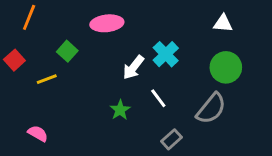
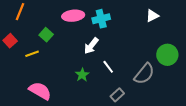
white triangle: (223, 23) -> (152, 16), turned -32
cyan cross: (166, 54) -> (101, 19), moved, turned 30
green circle: (226, 67) -> (167, 55), moved
pink semicircle: (38, 133) -> (40, 91), moved, size x1.6

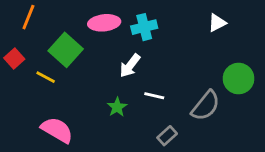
green square: (46, 35) -> (66, 50), size x1.6
yellow line: (32, 54) -> (46, 77), turned 48
white line: (108, 67) -> (154, 96), turned -40

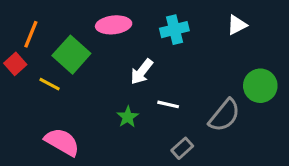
orange line: (28, 17) -> (31, 34), moved
cyan cross: (144, 27) -> (174, 30), moved

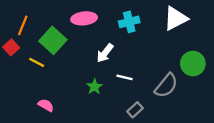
white triangle: (237, 25) -> (175, 18), size x1.6
pink semicircle: (62, 142) -> (46, 105), size x0.6

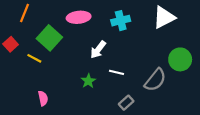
orange line: (23, 25) -> (25, 13), moved
pink semicircle: (46, 105) -> (43, 98), turned 48

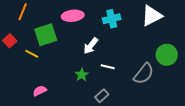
green square: (49, 38) -> (46, 35), turned 30
pink semicircle: (43, 98) -> (40, 91), turned -104
gray rectangle: (126, 103) -> (102, 96), moved

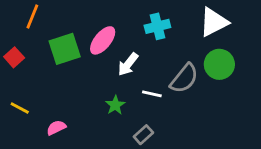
pink ellipse: (73, 16) -> (103, 40), moved, turned -45
yellow line: (32, 54) -> (20, 108), moved
green circle: (167, 55) -> (219, 64), moved
gray semicircle: (144, 74) -> (184, 78), moved

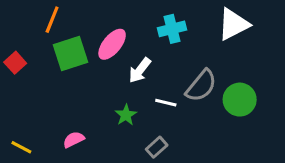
orange line: (32, 17) -> (52, 20), moved
green circle: (219, 64) -> (240, 100), moved
yellow line: (20, 108) -> (21, 147), moved
pink semicircle: (56, 128) -> (74, 140), moved

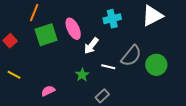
pink ellipse: (112, 44) -> (73, 29), turned -65
yellow line: (21, 147) -> (14, 75), moved

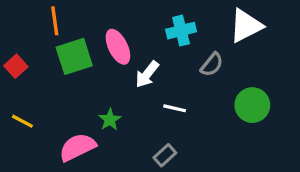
orange line: (34, 13) -> (55, 21), turned -30
gray semicircle: (131, 56) -> (212, 65), moved, size x0.7
green star: (82, 75) -> (110, 120), moved
pink semicircle: (48, 91) -> (77, 147), size x1.6

